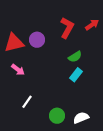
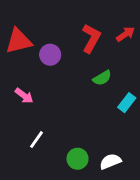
red triangle: (14, 43) -> (19, 41), moved
cyan rectangle: (76, 75) -> (127, 103), moved

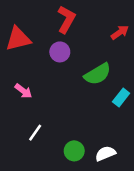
red L-shape: (91, 38) -> (66, 19), moved
purple circle: (50, 55) -> (60, 52), moved
green semicircle: (102, 78) -> (98, 74), size x1.5

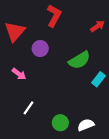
red triangle: (18, 39) -> (15, 32), turned -35
purple circle: (60, 52) -> (40, 49), moved

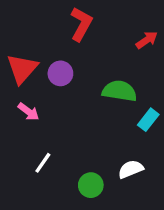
red triangle: (15, 32) -> (22, 69), moved
green semicircle: (79, 60) -> (120, 91), turned -140
white semicircle: (86, 125) -> (131, 169), moved

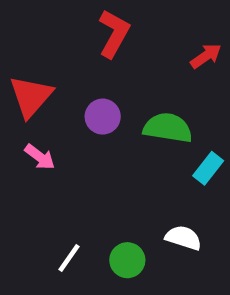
purple circle: (60, 73) -> (103, 117), moved
white line: (43, 163) -> (69, 258), moved
white semicircle: (131, 169) -> (183, 238), turned 40

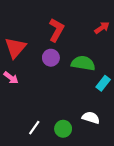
red L-shape: (114, 34) -> (56, 30), moved
pink arrow: (40, 157) -> (11, 78), moved

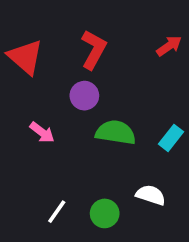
red triangle: (15, 48) -> (25, 57), moved, turned -30
green semicircle: (83, 63) -> (116, 132), moved
pink arrow: (11, 78) -> (42, 132), moved

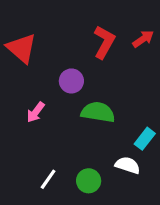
red L-shape: (94, 50) -> (104, 42), moved
pink arrow: (42, 132) -> (36, 112), turned 90
cyan rectangle: (171, 138) -> (145, 139), moved

